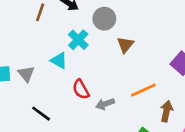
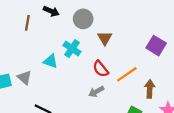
cyan cross: (78, 40) -> (72, 49), moved
red semicircle: (81, 89) -> (101, 69), moved

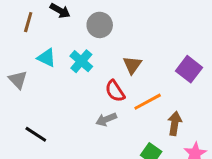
brown triangle: (105, 38) -> (132, 65), moved
cyan triangle: (50, 61) -> (47, 58), moved
gray triangle: (24, 77) -> (18, 80), moved

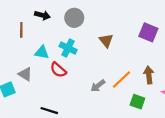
red semicircle: (115, 91) -> (58, 70), moved
orange line: (148, 102) -> (121, 80), moved

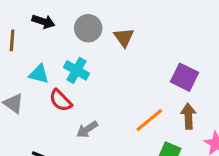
purple square: (148, 32) -> (184, 77), moved
brown triangle: (106, 41) -> (124, 37), moved
gray arrow: (98, 86) -> (87, 129), moved

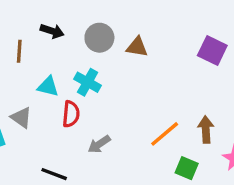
brown triangle: (124, 37) -> (137, 47), turned -45
purple square: (184, 77) -> (212, 51), moved
red semicircle: (61, 100) -> (71, 114), turned -130

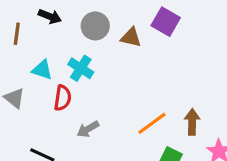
purple square: (212, 51) -> (166, 22), moved

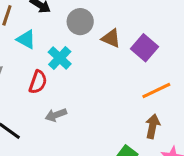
purple square: (166, 22) -> (144, 48), moved
cyan triangle: (42, 70) -> (26, 39), moved
orange line: (152, 123) -> (156, 90), moved

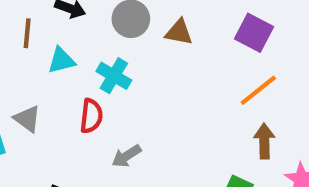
cyan triangle: (26, 39) -> (61, 61), turned -30
purple square: (144, 48) -> (254, 33), moved

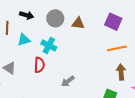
orange line: (258, 90) -> (117, 48), turned 30
gray arrow: (126, 156) -> (68, 81), moved

